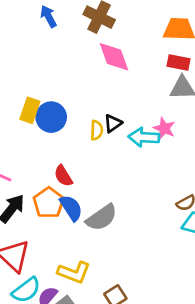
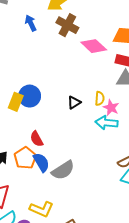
pink diamond: (114, 57) -> (94, 46), moved, turned -30
yellow rectangle: (30, 110) -> (16, 102), moved
yellow semicircle: (97, 130) -> (100, 98), moved
cyan arrow: (144, 137) -> (107, 123), moved

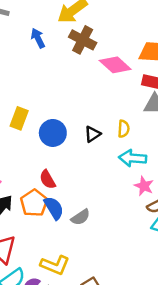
blue circle: (30, 96) -> (53, 133), moved
yellow rectangle: (16, 102) -> (19, 118), moved
pink star: (111, 108) -> (144, 186), moved
gray semicircle: (63, 170) -> (80, 217), size x0.7

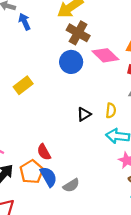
blue arrow: (38, 38) -> (25, 22), moved
yellow rectangle: (19, 118) -> (23, 85), moved, turned 30
blue circle: (53, 133) -> (71, 62), moved

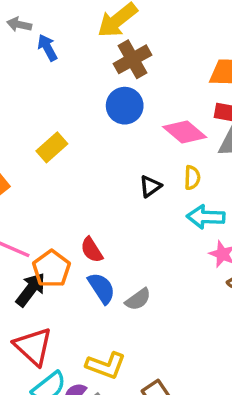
brown cross: (78, 33) -> (133, 59), turned 35
pink diamond: (105, 55) -> (185, 132), moved
orange pentagon: (32, 172) -> (51, 269), moved

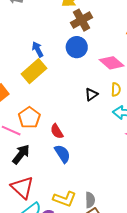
blue arrow: (47, 48) -> (38, 49), moved
yellow rectangle: (52, 147) -> (34, 71), size x1.4
orange pentagon: (51, 269) -> (29, 118), moved
gray semicircle: (138, 299) -> (90, 200), moved, turned -56

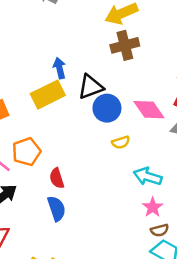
blue circle: (77, 47) -> (107, 108), moved
yellow semicircle: (116, 89) -> (121, 142), moved, turned 56
black triangle: (91, 94) -> (91, 87), moved, size x1.5

